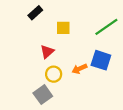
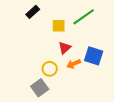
green line: (106, 27) -> (84, 17), moved
red triangle: (47, 52) -> (65, 48), moved

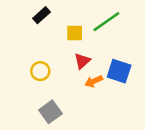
yellow circle: (50, 69) -> (40, 71), moved

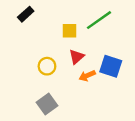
black rectangle: (42, 15) -> (26, 14), moved
yellow circle: (40, 71) -> (47, 66), moved

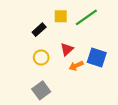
black rectangle: (26, 14) -> (39, 30), moved
yellow square: (69, 31) -> (61, 16), moved

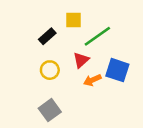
green line: (86, 17) -> (97, 36), moved

